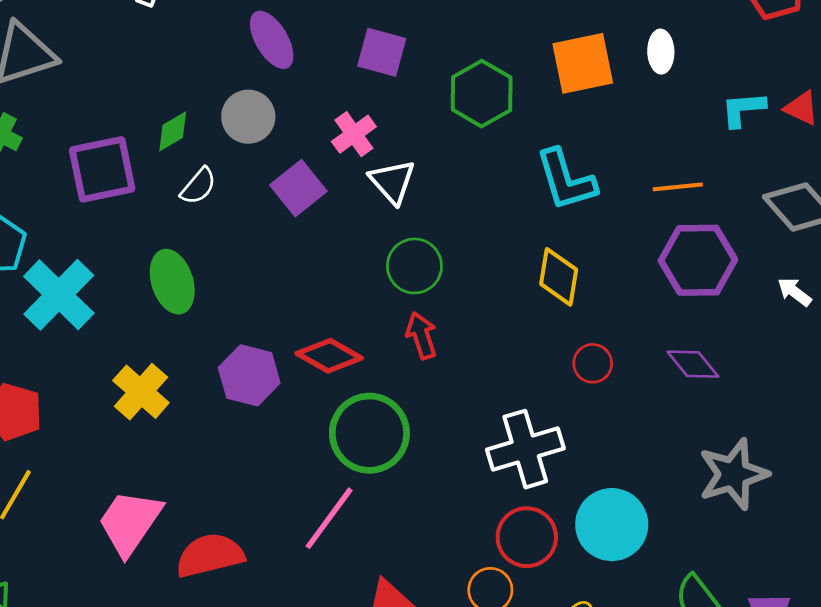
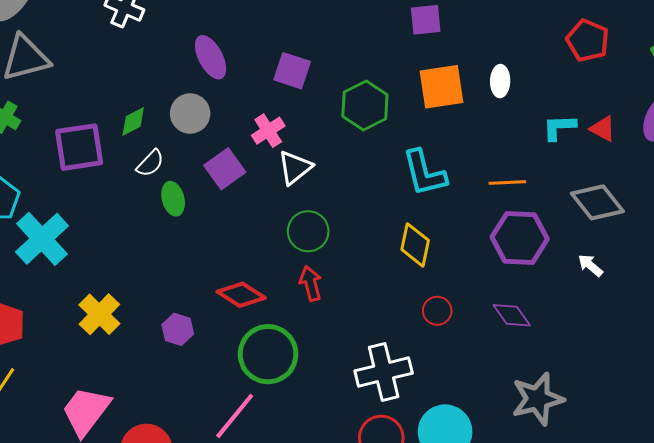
white triangle: (392, 182) -> (295, 168), turned 30
green ellipse: (172, 282) -> (173, 199), moved, size x0.7
purple hexagon: (249, 375) -> (178, 329), moved, size x0.7

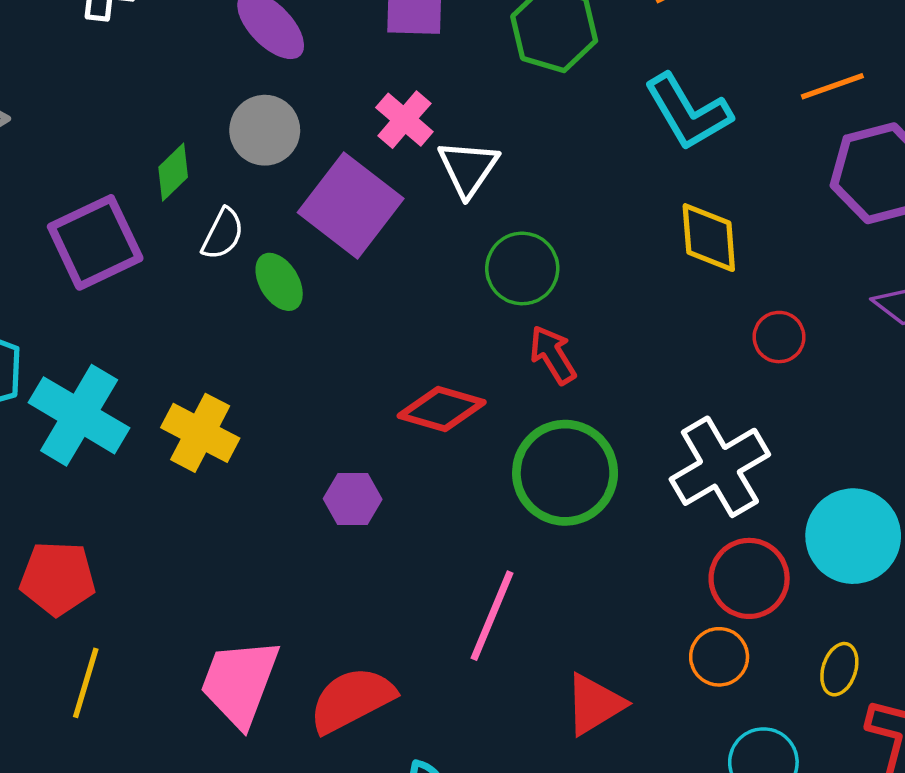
purple square: (225, 169) -> (351, 206), size x1.4
yellow cross: (99, 314) -> (200, 433), moved
green circle: (268, 354) -> (565, 473), moved

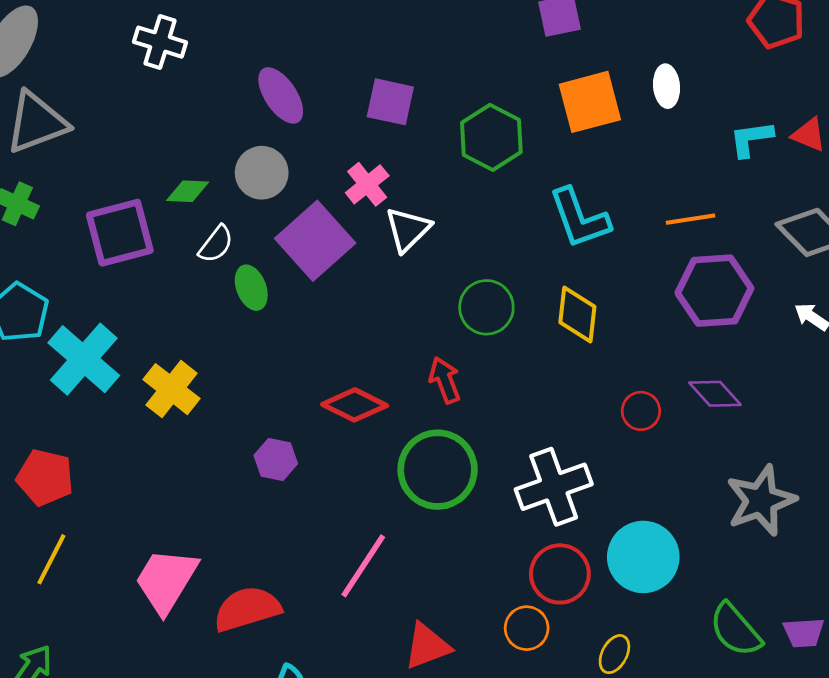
green diamond: (173, 172) -> (188, 191), turned 36
green circle: (522, 268) -> (486, 307), moved
red circle: (779, 337) -> (641, 411), moved

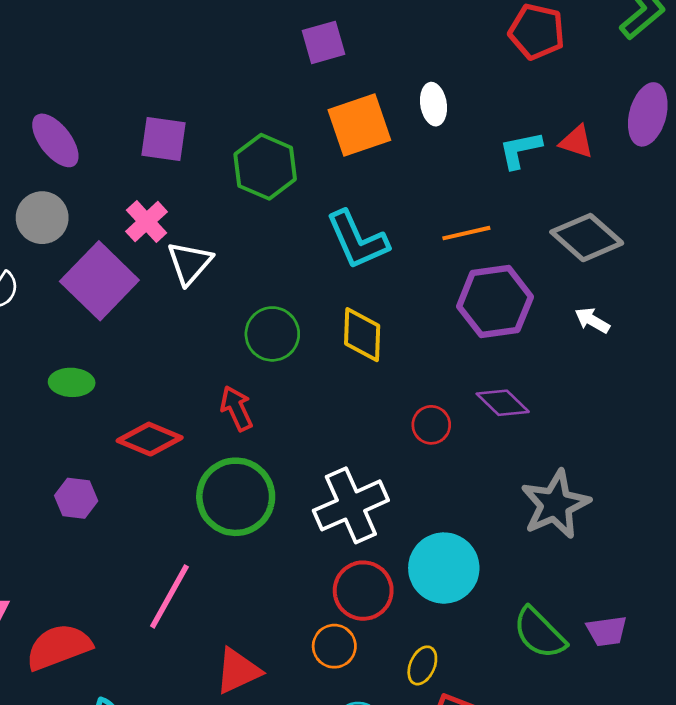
green ellipse: (251, 288) -> (72, 382), moved, turned -63

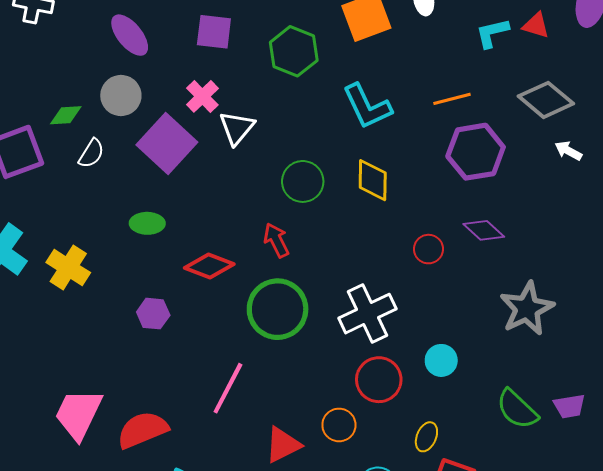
white arrow: (592, 320) -> (568, 151), moved
cyan circle: (444, 568) -> (441, 360), size x0.6
orange circle: (334, 646) -> (339, 425), moved

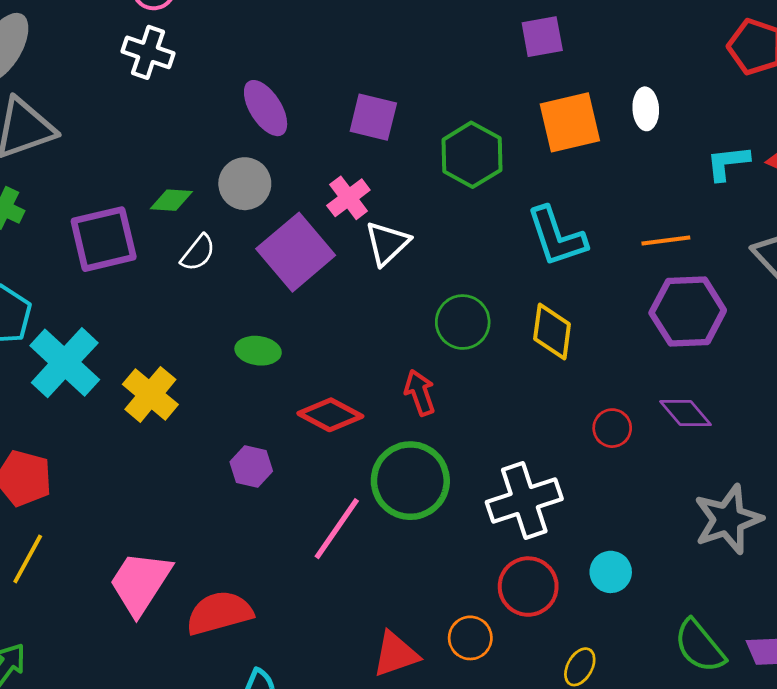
pink line: (228, 388) -> (337, 529), moved

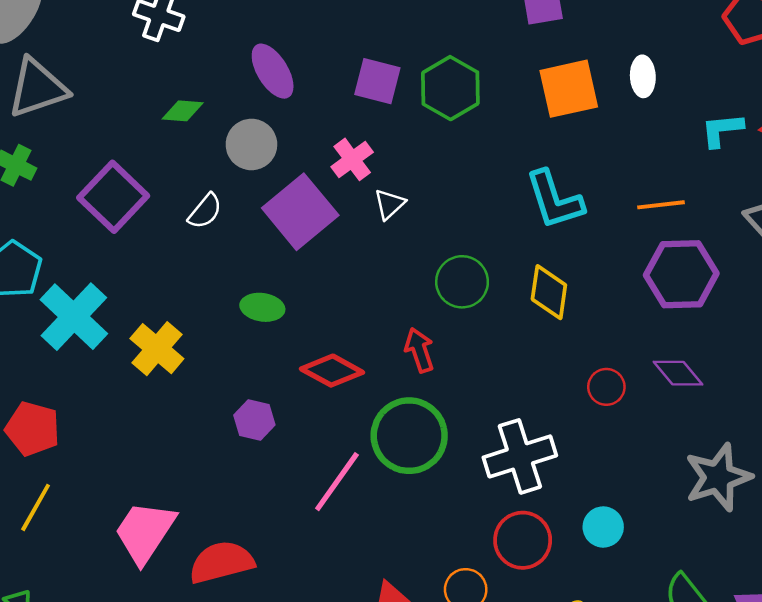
green hexagon: (472, 155) -> (450, 88), moved
green diamond: (171, 200) -> (183, 111), moved
purple square: (104, 239) -> (113, 197), turned -34
white triangle: (387, 243) -> (389, 204), size x0.7

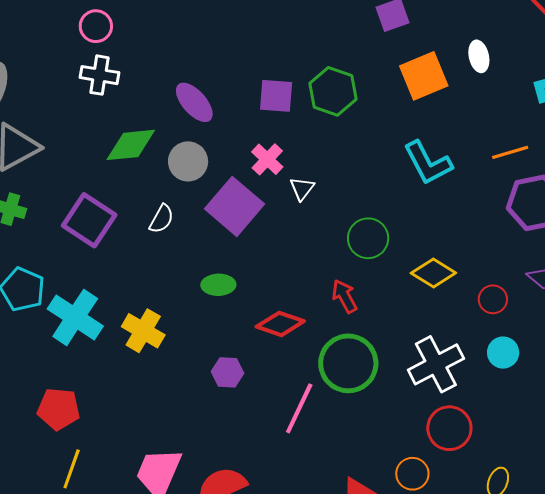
green diamond: (183, 111) -> (131, 145), size x1.6
yellow diamond: (549, 292) -> (433, 273), moved, turned -57
cyan circle: (603, 527) -> (503, 353), moved

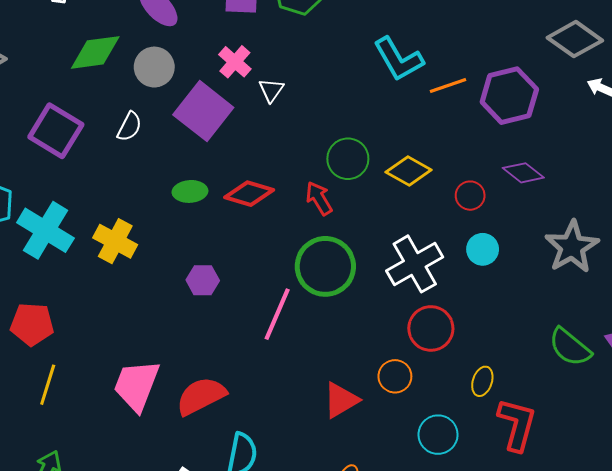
orange line: (510, 152) -> (448, 86), moved
green circle: (368, 238) -> (348, 159), moved
red diamond: (280, 324) -> (249, 194), moved

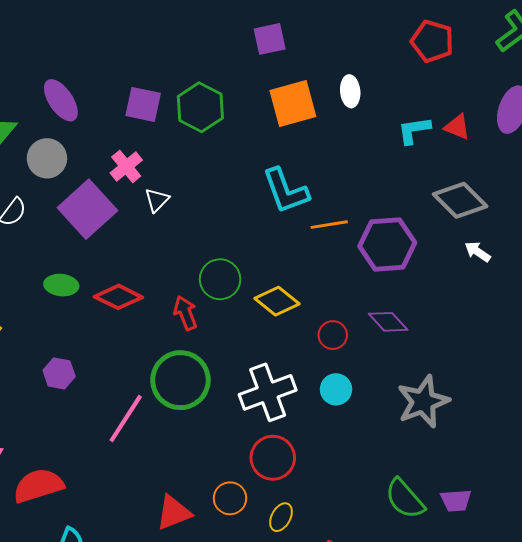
yellow ellipse: (482, 381) -> (281, 517), moved

